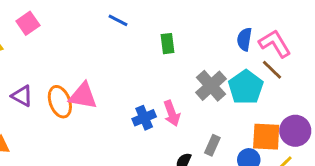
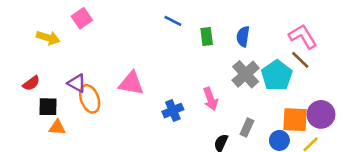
blue line: (118, 20) -> (173, 21), moved
blue semicircle: (244, 39) -> (243, 36), moved
orange ellipse: (60, 102) -> (90, 99), moved
blue cross: (144, 118) -> (173, 111), moved

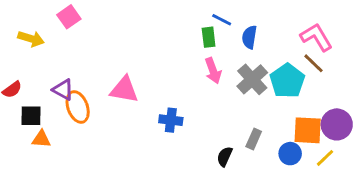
blue line: (173, 21) -> (222, 20), moved
pink arrow: (211, 99) -> (213, 71), moved
blue cross: (173, 111) -> (171, 120), turned 30

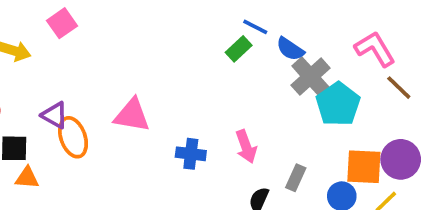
green rectangle: (209, 37) -> (239, 49), turned 54
blue semicircle: (249, 37) -> (290, 49), turned -65
brown line: (313, 63) -> (399, 88), moved
pink arrow: (213, 71) -> (246, 146), moved
gray cross: (252, 79) -> (310, 77), moved

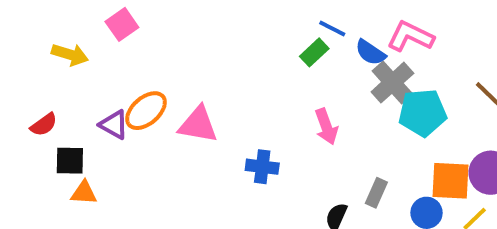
pink L-shape: (375, 49) -> (410, 36), moved, turned -33
cyan pentagon: (338, 104) -> (422, 113), turned 30
orange ellipse: (73, 137) -> (146, 111), moved, turned 69
pink arrow: (246, 146) -> (326, 127), moved

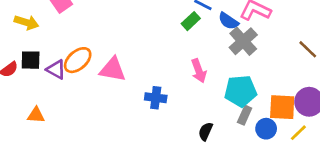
cyan pentagon: (422, 113) -> (241, 91), moved
black square: (70, 161) -> (31, 60), moved
gray rectangle: (376, 193) -> (245, 115), moved

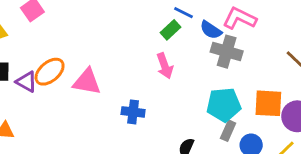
gray cross: (243, 41) -> (227, 52), turned -32
pink arrow: (199, 71) -> (165, 66), moved
orange square: (282, 107) -> (268, 103), moved

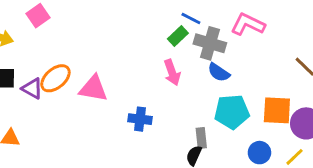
blue semicircle: (211, 30) -> (219, 72), moved
gray cross: (227, 52) -> (210, 43), moved
gray rectangle: (228, 131) -> (201, 138), moved, turned -30

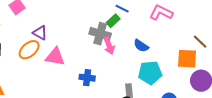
gray cross: (210, 43) -> (100, 34), moved
purple triangle: (32, 88) -> (40, 33), moved
orange square: (277, 110) -> (187, 59), moved

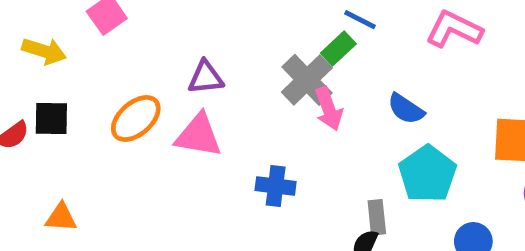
purple triangle: (40, 33) -> (206, 77), moved, turned -35
gray cross: (100, 34) -> (307, 80), turned 30
cyan pentagon: (150, 73) -> (427, 174), turned -30

